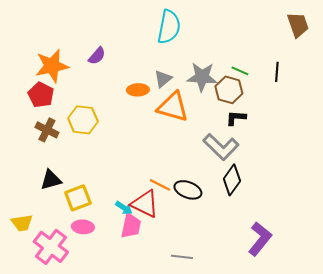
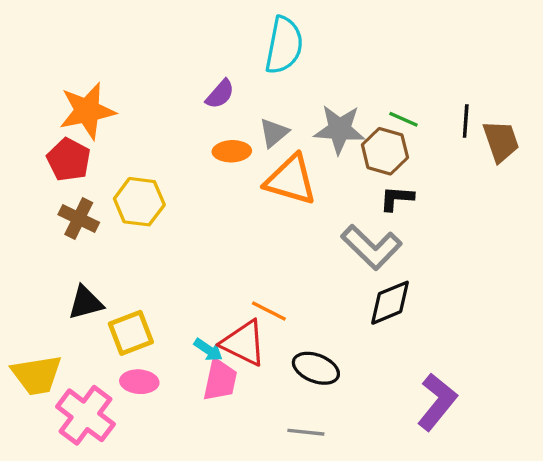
brown trapezoid: (298, 25) -> (501, 141), moved
purple semicircle: (97, 56) -> (220, 94), moved
black diamond: (232, 180) -> (390, 303), turned 32
black ellipse: (188, 190) -> (316, 368), moved
yellow trapezoid: (22, 223) -> (37, 375), size x1.4

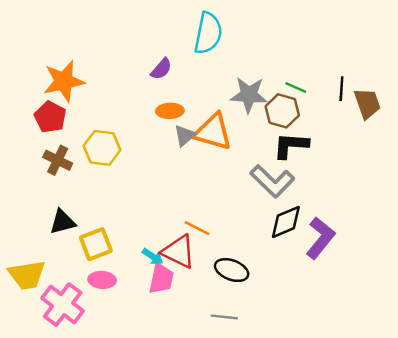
gray triangle: (274, 133) -> (185, 136), moved
black L-shape: (397, 198) -> (291, 145), size x1.4
purple L-shape: (437, 402) -> (320, 238), moved

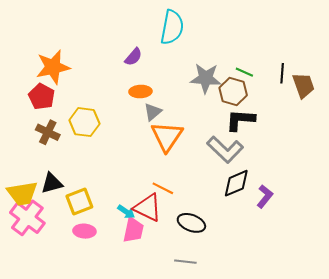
orange triangle: (213, 132) -> (167, 136), moved, turned 48
purple L-shape: (320, 238) -> (265, 196), size x0.7
yellow trapezoid: (27, 275) -> (22, 193), moved
pink cross: (63, 305) -> (27, 218), moved

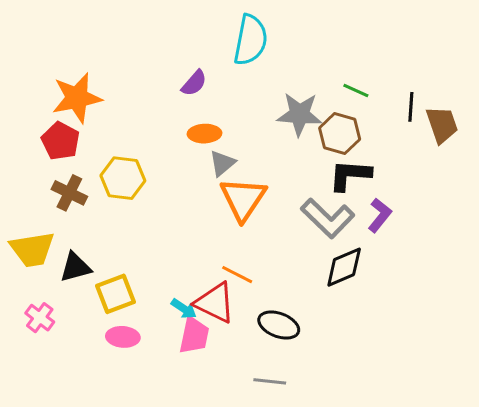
green line: (244, 72) -> (356, 91), moved
yellow trapezoid: (22, 193) -> (32, 249), moved
purple L-shape: (265, 196) -> (380, 215), moved
pink cross: (27, 218) -> (40, 318), size x0.6

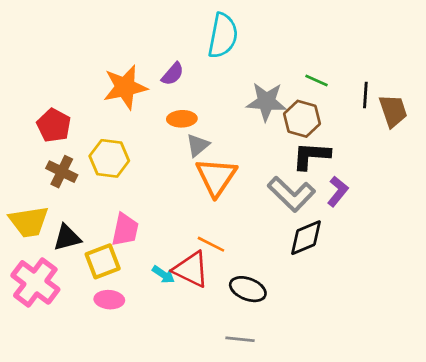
orange star: (77, 98) -> (125, 87), moved
pink cross: (40, 318) -> (35, 282), size x1.8
pink trapezoid: (194, 335) -> (125, 230), moved

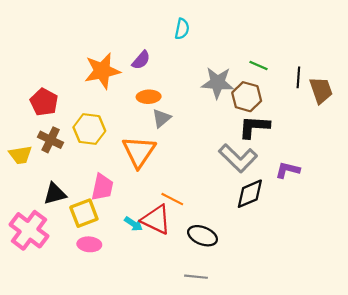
cyan semicircle: (223, 36) -> (182, 29), size x0.6
orange triangle: (216, 177) -> (139, 152), moved
purple L-shape: (338, 191) -> (288, 170), moved, turned -115
yellow trapezoid: (29, 222) -> (20, 155), moved, size x0.7

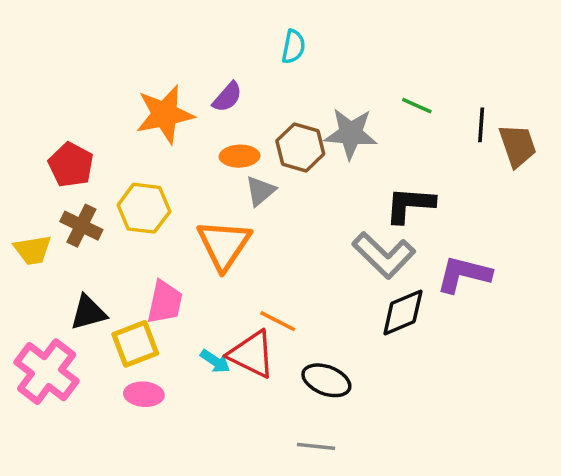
brown hexagon: (247, 97) -> (300, 147), moved
purple L-shape: (288, 170) -> (464, 274), size x1.4

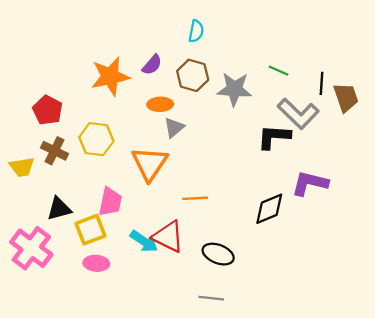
brown hexagon: (300, 147) -> (193, 75), moved
gray L-shape: (384, 255) -> (298, 114), moved
orange line: (278, 321) -> (195, 198), moved, turned -30
cyan arrow: (215, 361) -> (144, 241), size x1.4

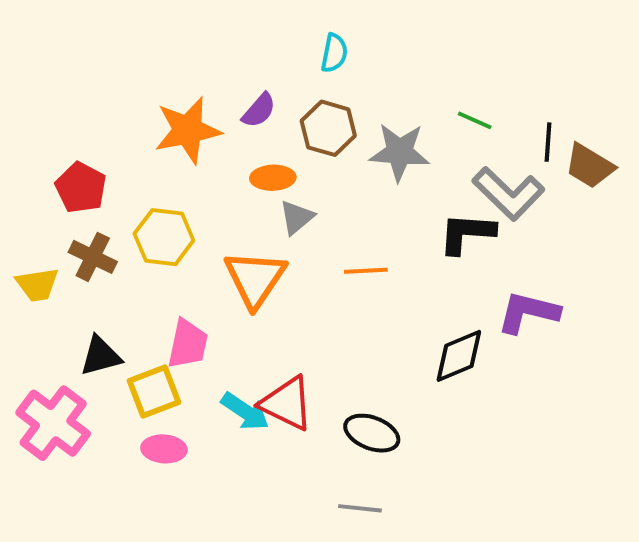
brown trapezoid: (346, 97) -> (590, 166), turned 140
orange line: (195, 198) -> (366, 271), moved

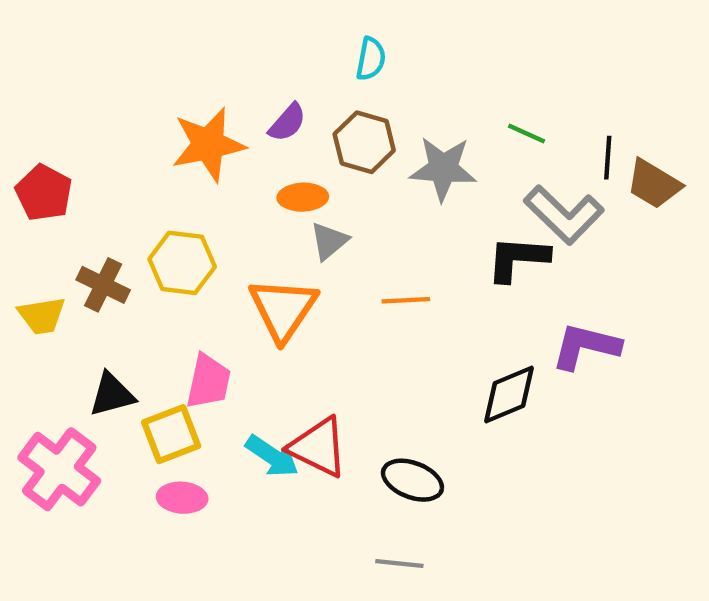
red pentagon: (81, 188) -> (44, 193), moved

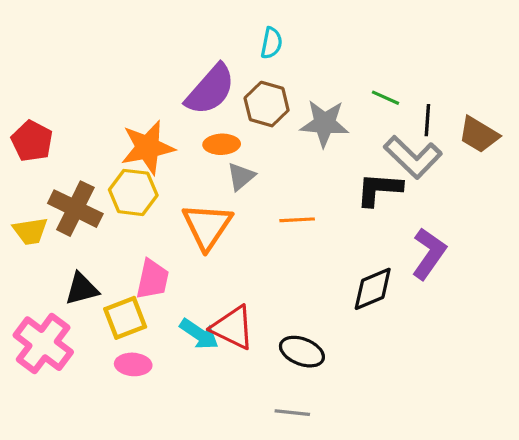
purple semicircle: (287, 123) -> (210, 90), size x1.8
orange star: (208, 144) -> (148, 147), moved
black line: (608, 158) -> (427, 120), moved
brown cross: (103, 285) -> (75, 209), size x1.4
purple L-shape: (586, 346) -> (429, 254), turned 111

